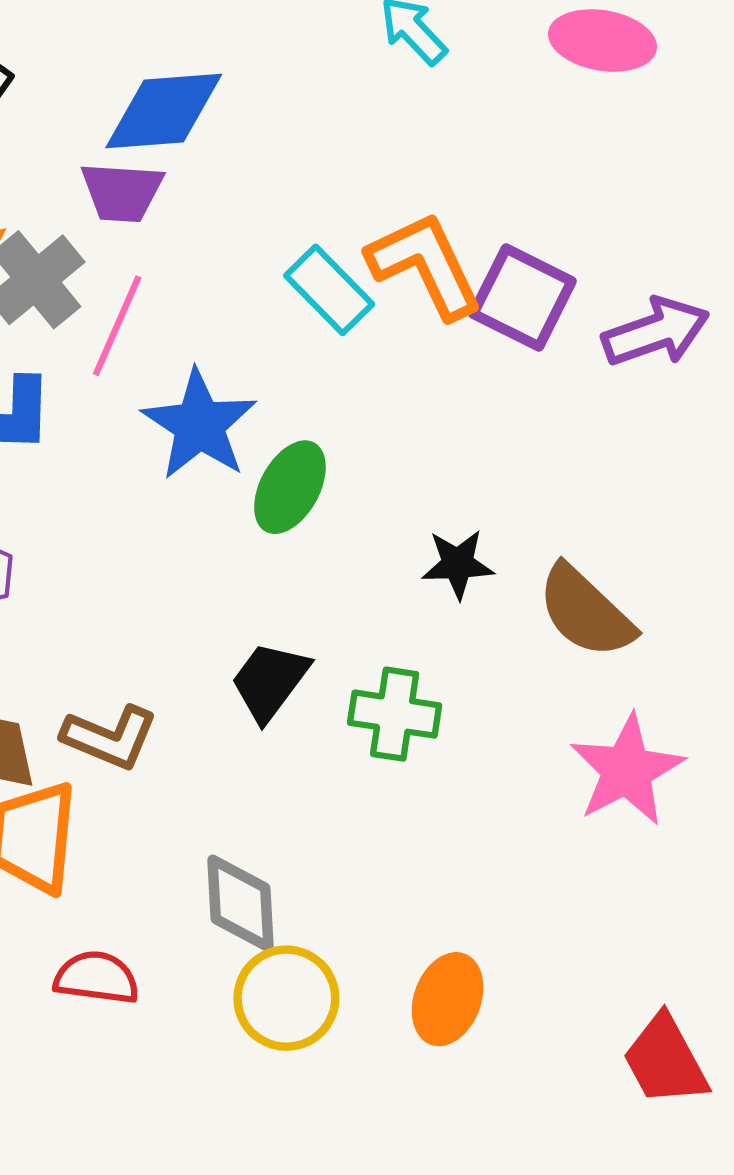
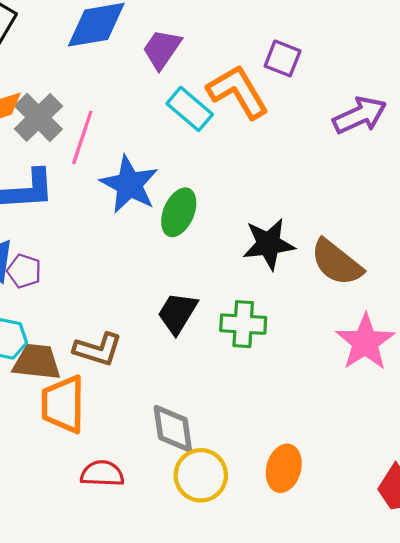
purple trapezoid: (122, 192) -> (162, 49), moved, turned 126
purple square: (522, 297) -> (283, 58), moved, size x0.7
black star: (458, 564) -> (269, 244), size x1.4

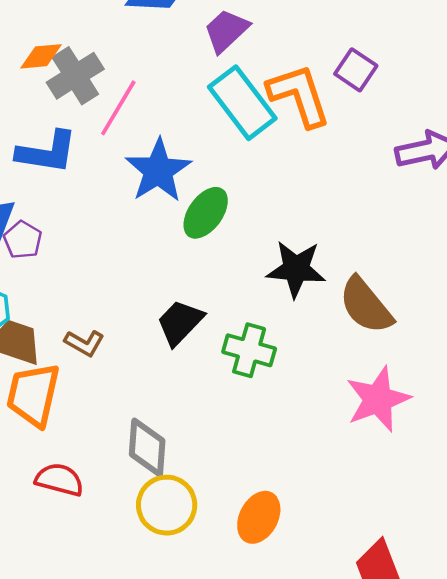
cyan rectangle: (190, 109) -> (242, 103), size x1.4
brown L-shape: (98, 349) -> (84, 343), size x0.7

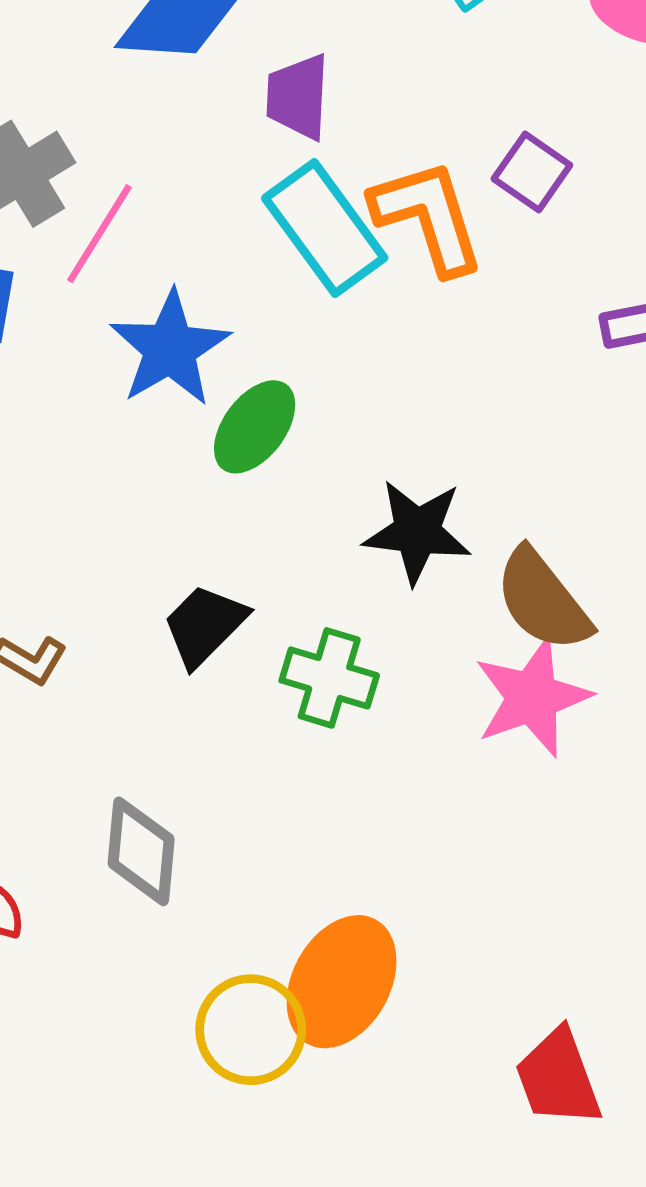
purple trapezoid: (226, 31) -> (298, 97), turned -45
pink star: (378, 399) -> (532, 697), moved
yellow circle: (167, 505) -> (251, 1030), moved
orange ellipse: (259, 517) -> (342, 982), size x1.4

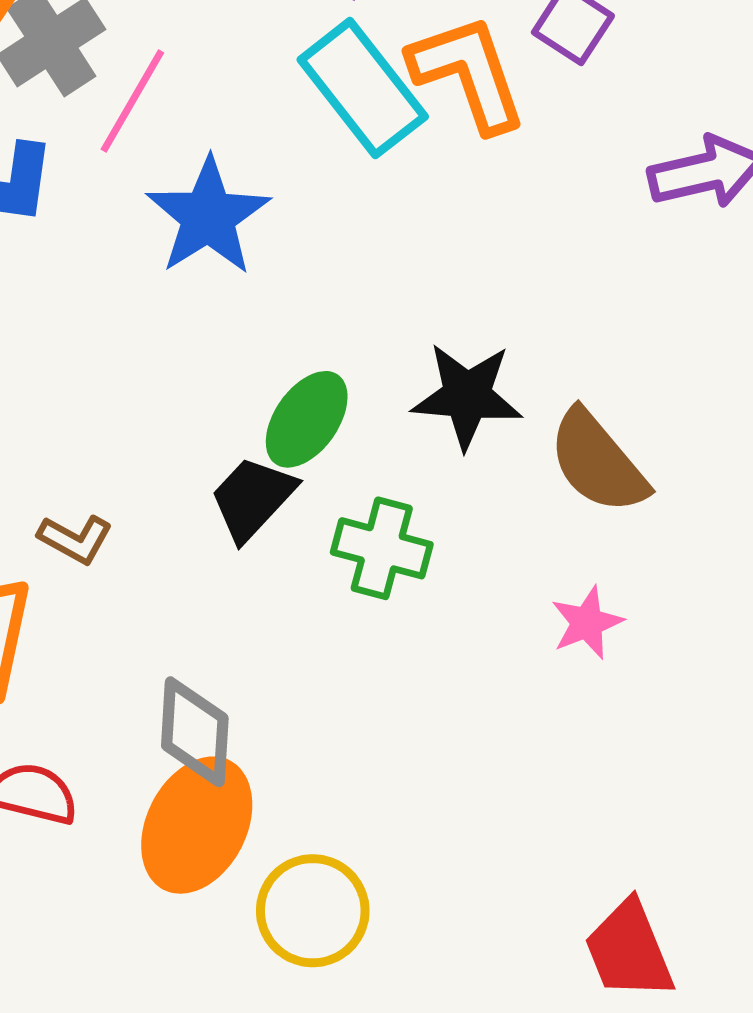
green ellipse: (255, 427) -> (307, 419), moved
pink star: (532, 697) -> (587, 623), moved, size x0.6
orange ellipse: (342, 982) -> (197, 825), moved

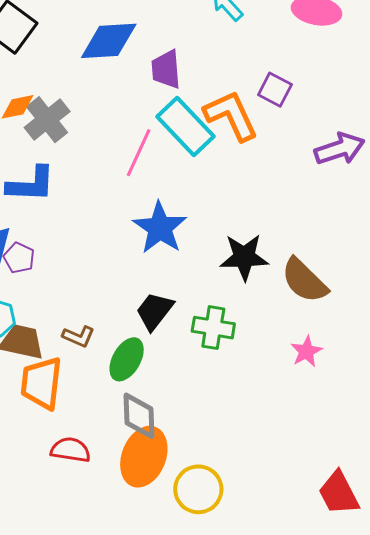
pink line: (132, 101) -> (139, 153), moved
blue star: (208, 216) -> (160, 228), moved
green ellipse: (307, 419) -> (127, 359), moved

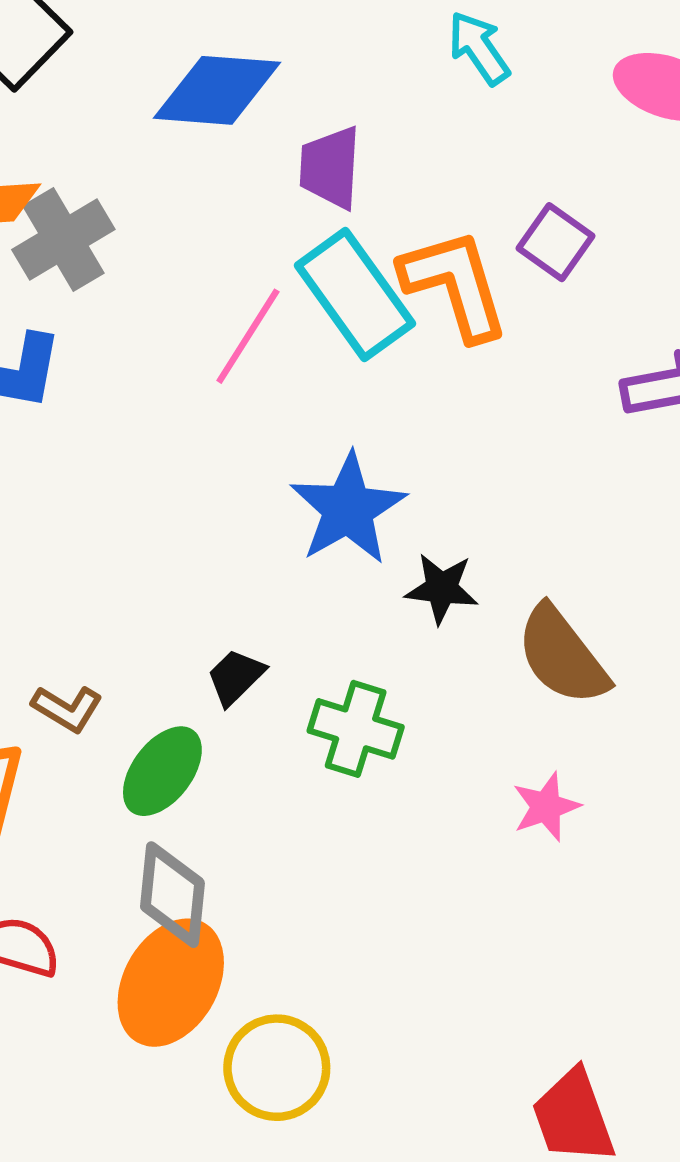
blue star: (160, 228) -> (348, 509), moved
black star: (244, 257) -> (442, 588), size x0.7
black trapezoid: (154, 311) -> (236, 677), size x0.7

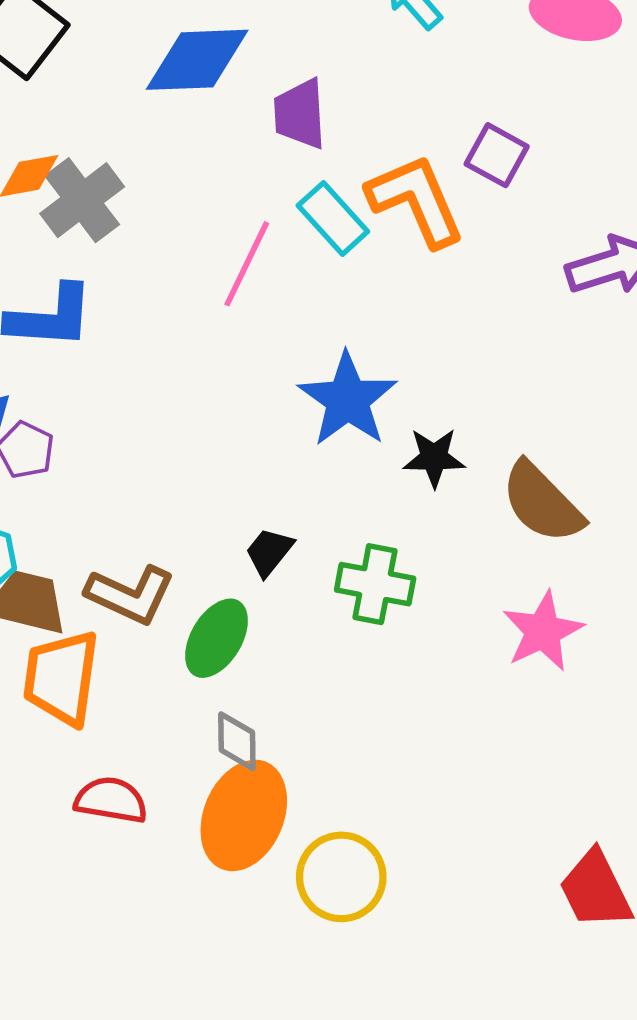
cyan rectangle: (355, 295) -> (333, 218), size x0.7
brown L-shape: (67, 709) -> (130, 595), size x1.5
pink star: (546, 807) -> (543, 631), size x1.4
gray diamond: (172, 895) -> (237, 741), size x0.7

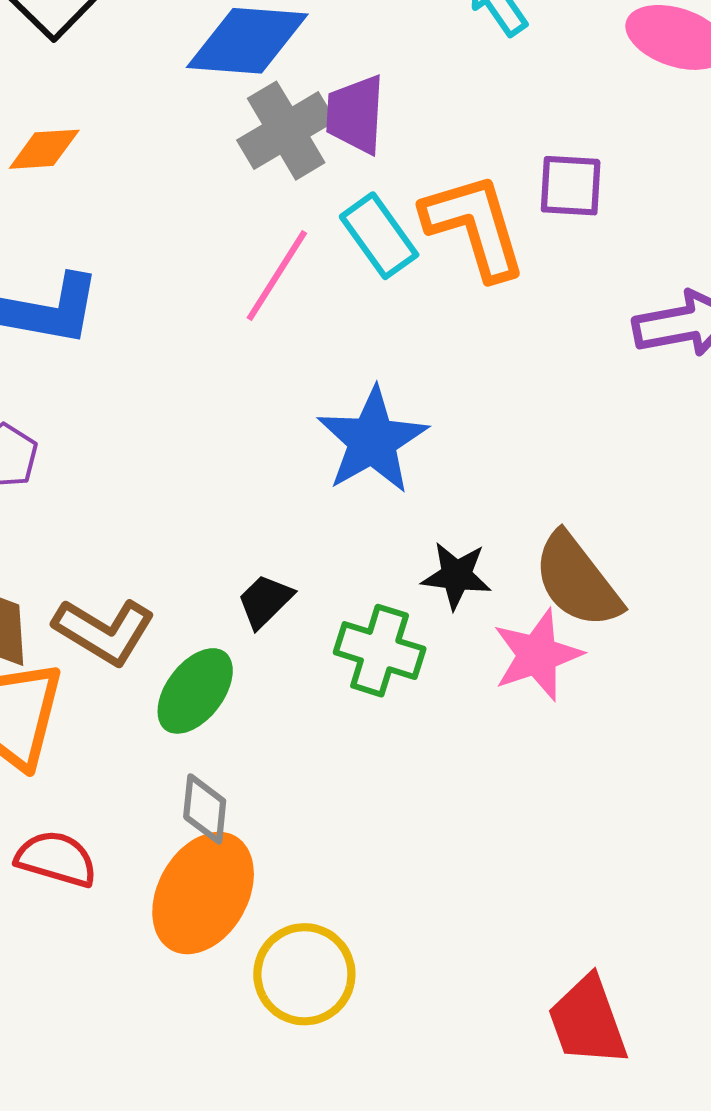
purple square: (497, 155) -> (571, 186), turned -32
gray cross: (82, 200) -> (286, 131), moved
black star: (434, 458) -> (456, 576), moved
pink star: (543, 631) -> (537, 655), moved

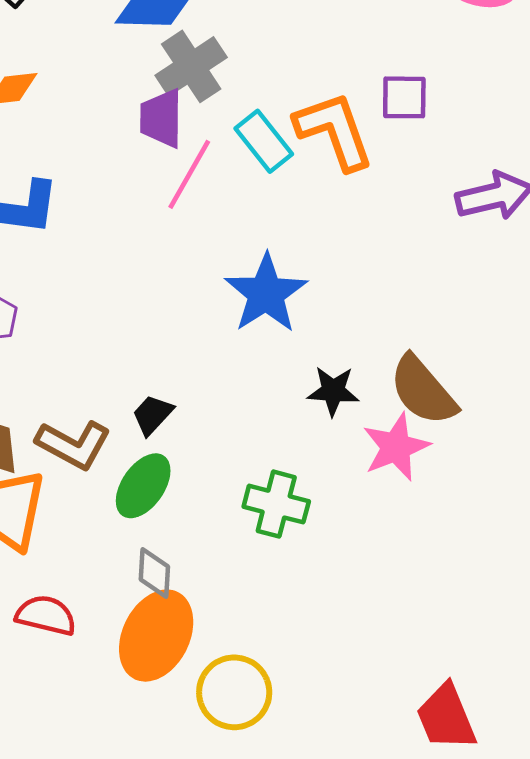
purple trapezoid: (355, 114) -> (161, 118), moved
black trapezoid: (265, 601) -> (152, 415), moved
green cross: (380, 651) -> (276, 504), moved

